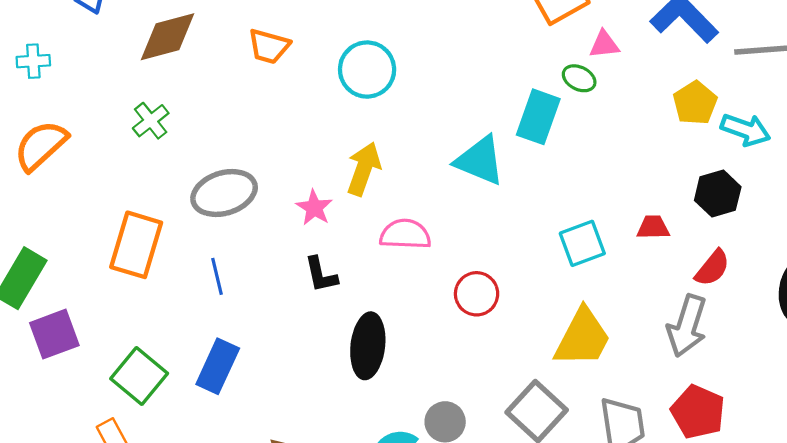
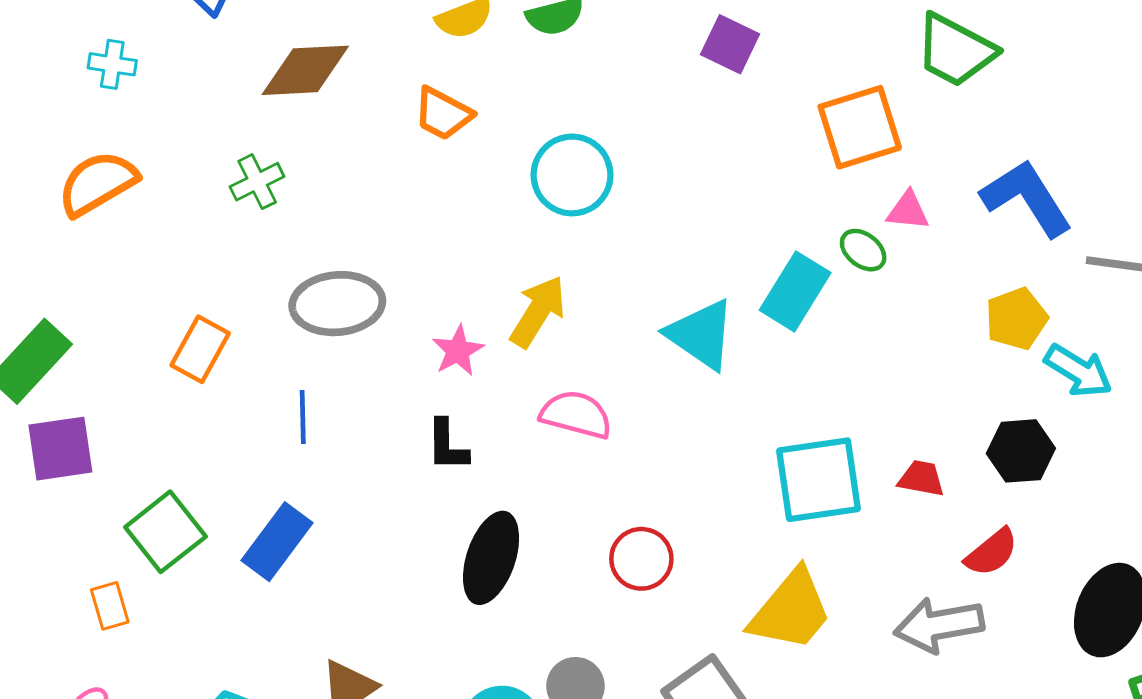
cyan square: (582, 243) -> (818, 480), size x1.4
orange rectangle: (136, 245) -> (200, 349), size x0.7
red circle: (477, 294) -> (641, 559), moved
gray arrow: (687, 326) -> (939, 625), turned 50

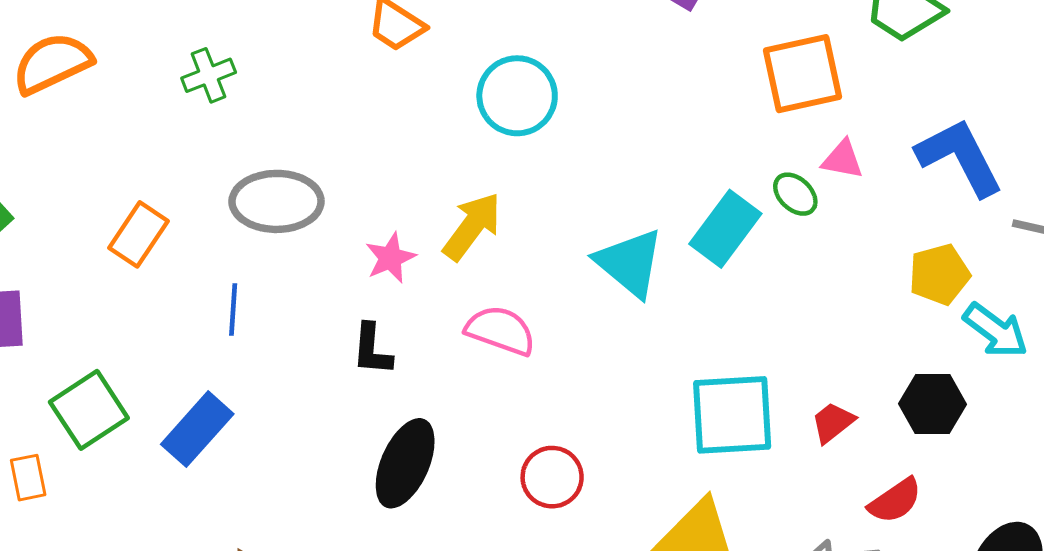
red trapezoid: (921, 478) -> (833, 422), turned -54

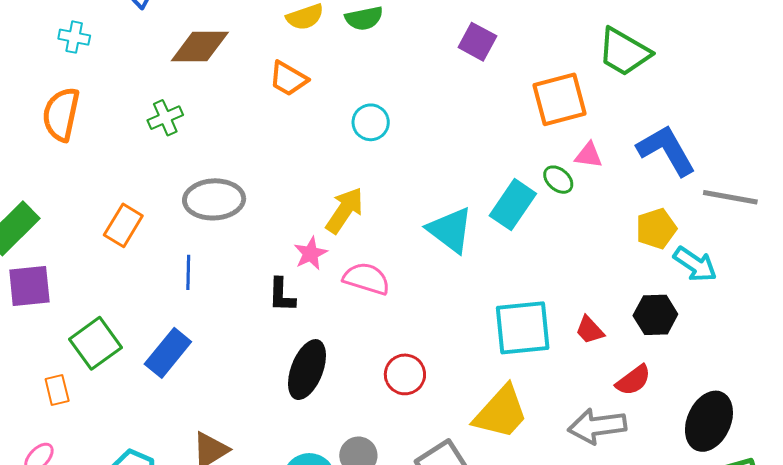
orange semicircle: (52, 63) -> (61, 114), turned -50
cyan circle: (517, 96) -> (371, 122), size x0.7
pink star: (390, 258) -> (311, 253), moved
red trapezoid: (833, 422) -> (590, 330), turned -92

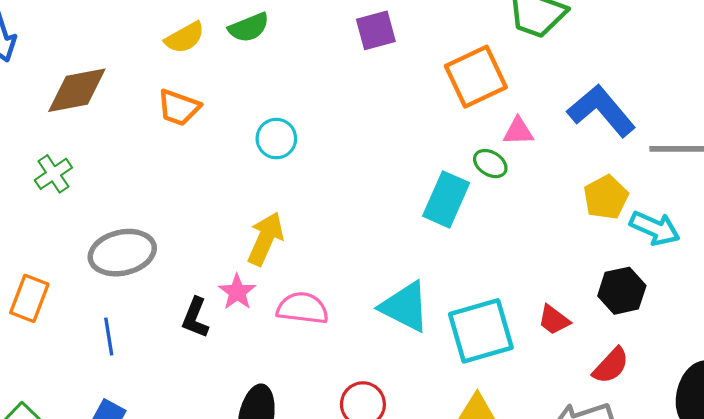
purple square: (477, 42) -> (376, 30), turned -33
cyan triangle: (450, 230) -> (405, 307), moved
black L-shape: (282, 295) -> (195, 318), moved, turned 30

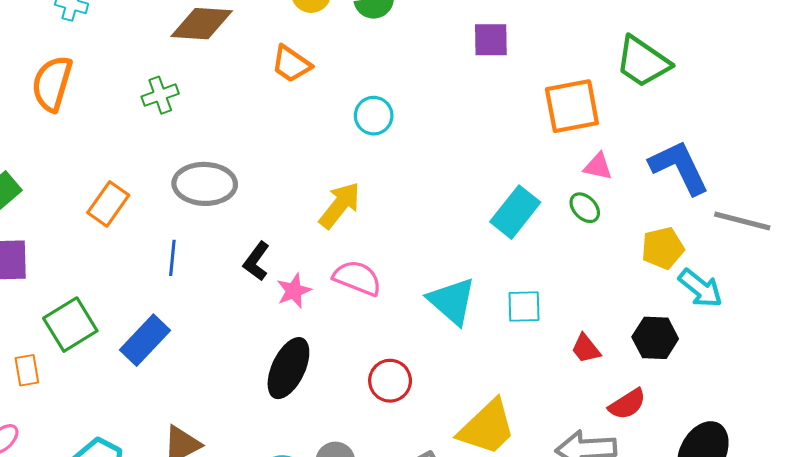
green ellipse: (490, 164) -> (585, 208), moved
pink star: (237, 292) -> (294, 291), moved
cyan square: (481, 331) -> (524, 307), moved, size x0.6

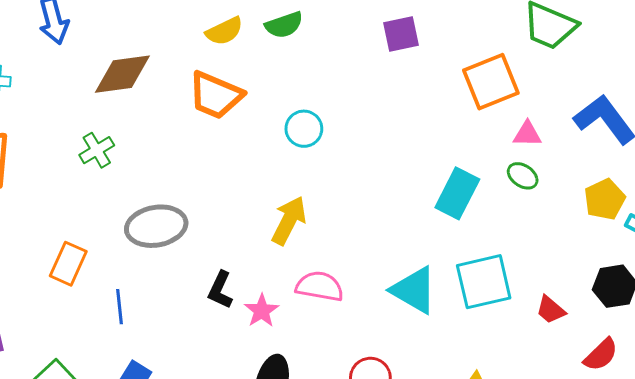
orange trapezoid: (291, 64) -> (216, 95), size x1.4
blue line: (172, 258) -> (119, 307), moved
cyan square: (524, 307) -> (484, 282), size x1.6

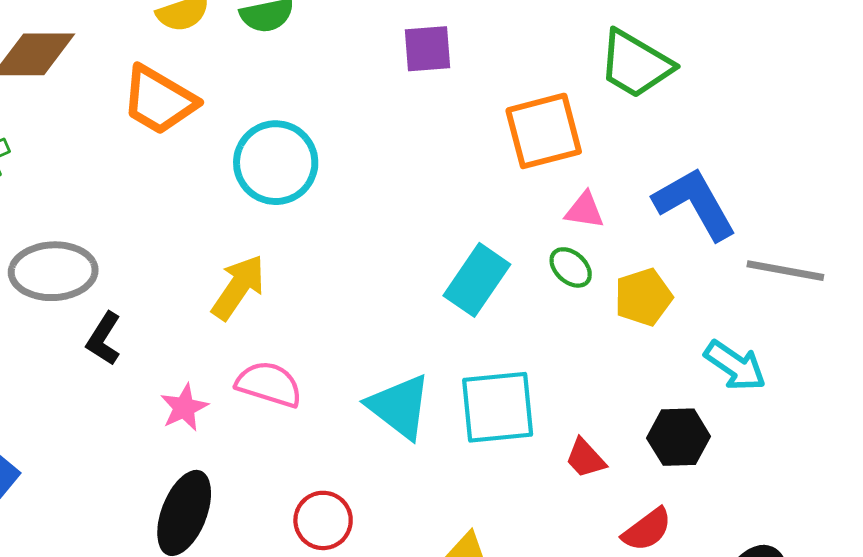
cyan circle: (304, 129) -> (276, 163), size x1.6
yellow pentagon: (605, 199) -> (643, 297), moved
black L-shape: (220, 290) -> (104, 339), moved

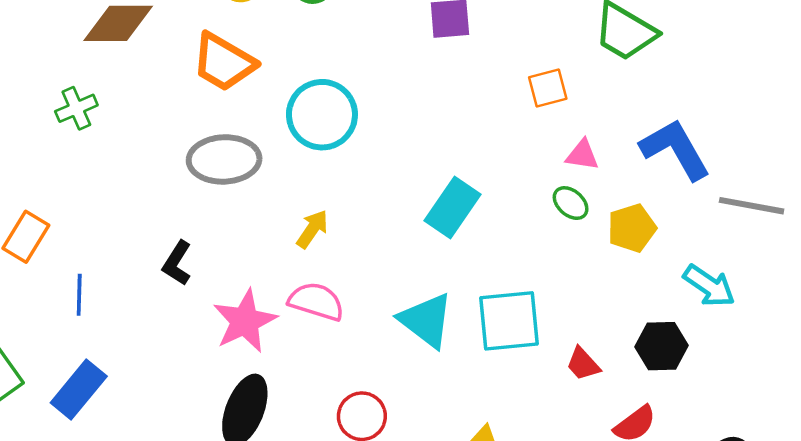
orange square: (544, 131) -> (548, 88), size x0.6
gray ellipse: (53, 271) -> (224, 159), moved
cyan rectangle: (477, 280) -> (452, 207), moved
yellow arrow: (238, 287) -> (312, 229), moved, size x0.7
pink star: (184, 408) -> (245, 321), size x1.6

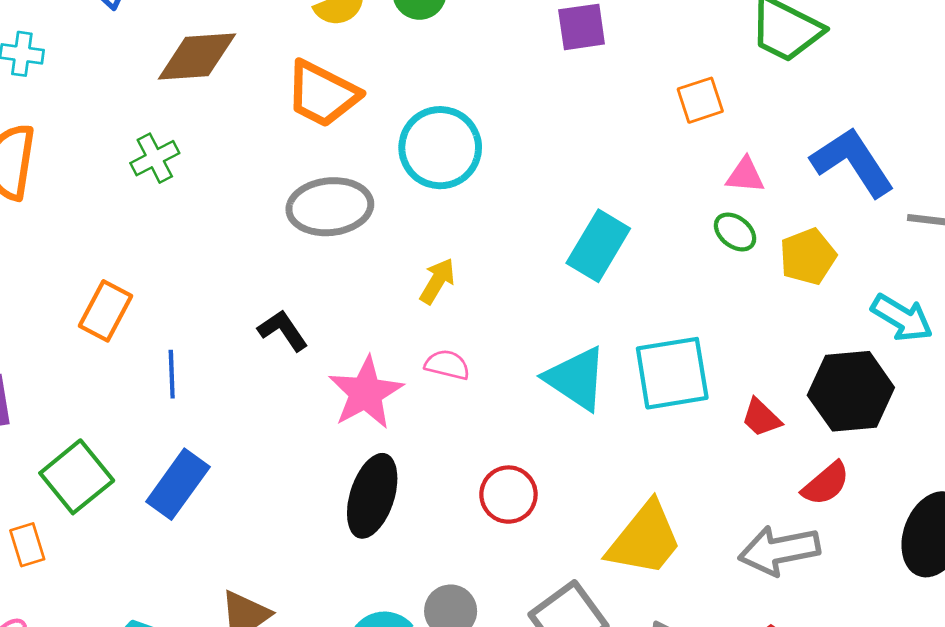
black L-shape: (177, 263) -> (283, 330), turned 117
pink semicircle: (316, 301) -> (447, 365), size x0.7
black hexagon: (661, 346) -> (851, 391), size x1.4

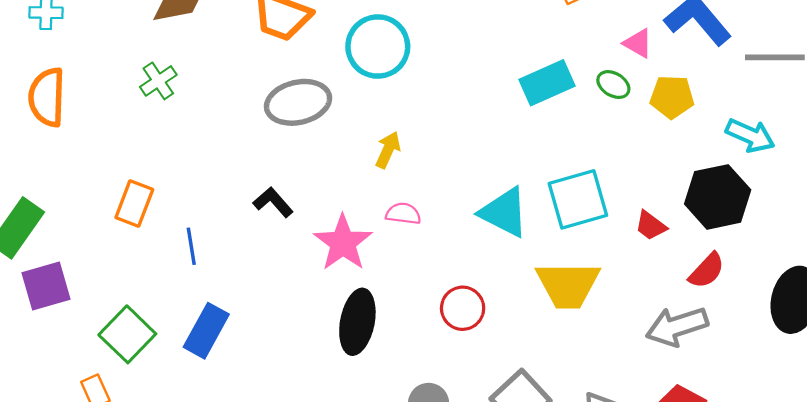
pink triangle: (745, 175) -> (638, 43), moved, turned 32
cyan rectangle: (598, 246) -> (547, 83), moved, turned 42
yellow pentagon: (808, 257) -> (672, 97), turned 30
yellow trapezoid: (645, 539) -> (568, 285), moved, turned 58

